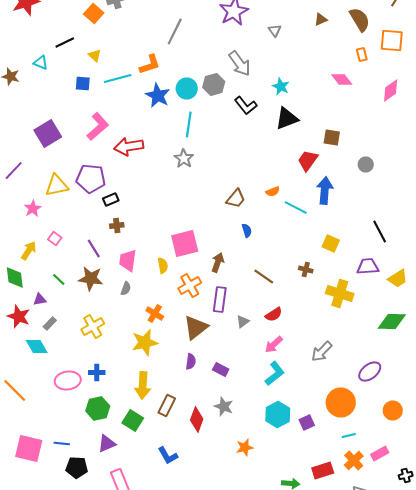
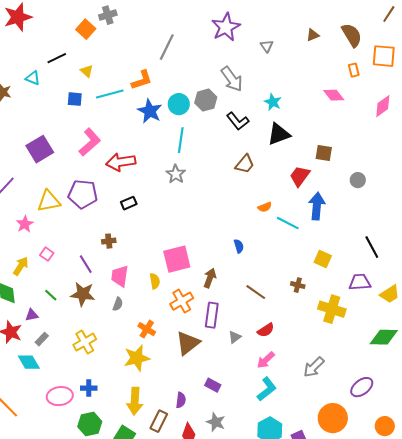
brown trapezoid: (236, 198) -> (245, 164), moved
black rectangle: (111, 200) -> (129, 203), moved
purple semicircle: (191, 362) -> (181, 400), moved

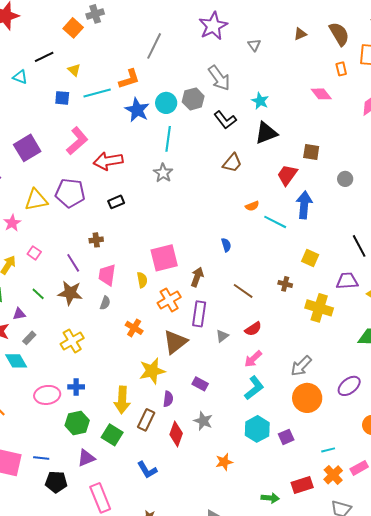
yellow star: (137, 358) -> (152, 371), moved
orange circle: (333, 418) -> (307, 398), moved

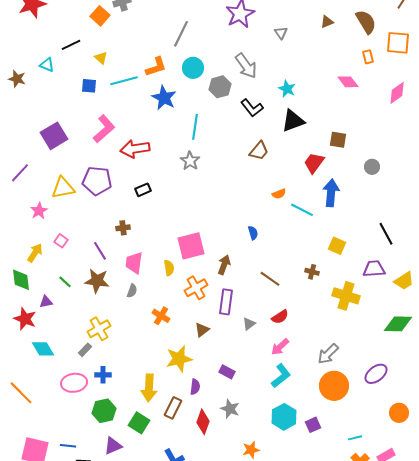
cyan circle: (166, 103) -> (193, 68), moved
gray rectangle: (29, 338) -> (85, 350), moved
brown triangle: (175, 342) -> (202, 330), size x0.6

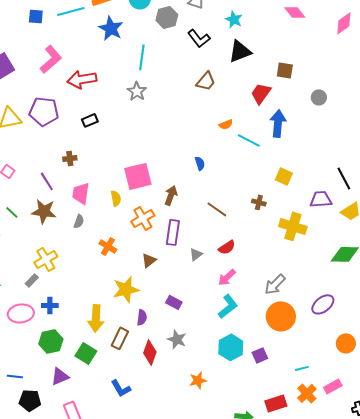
black line: (386, 234) -> (344, 178), moved

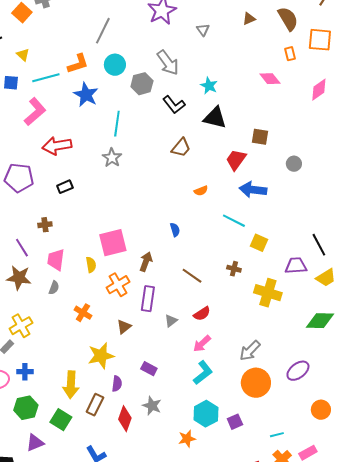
black triangle: (240, 51) -> (215, 118), turned 35
pink L-shape: (51, 59) -> (35, 112), moved
blue arrow: (278, 123) -> (253, 190), turned -88
cyan line: (249, 140) -> (234, 221), moved
orange star: (198, 380) -> (187, 439), moved

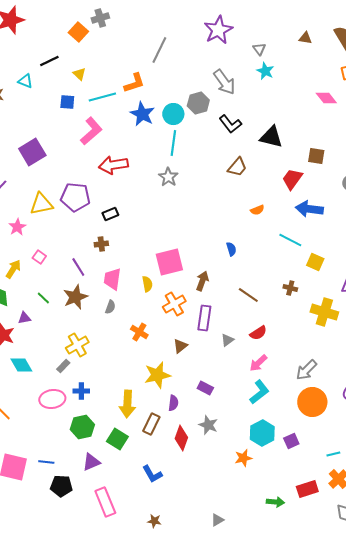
brown triangle: (249, 19) -> (305, 38), turned 32
cyan circle: (115, 65) -> (173, 114), moved
cyan star: (209, 86) -> (265, 71), moved
black rectangle: (65, 187) -> (110, 214), moved
brown star: (19, 278) -> (75, 297), turned -30

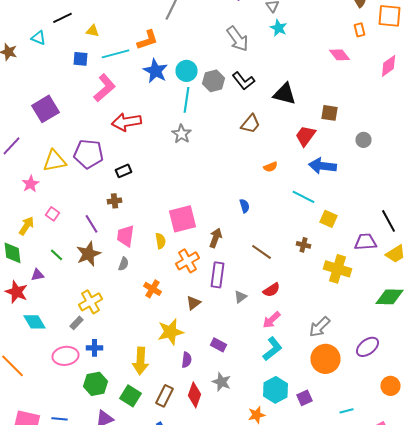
yellow triangle: (79, 74) -> (92, 31), turned -32
gray hexagon: (198, 103) -> (214, 81), moved
brown rectangle: (151, 424) -> (164, 396), moved

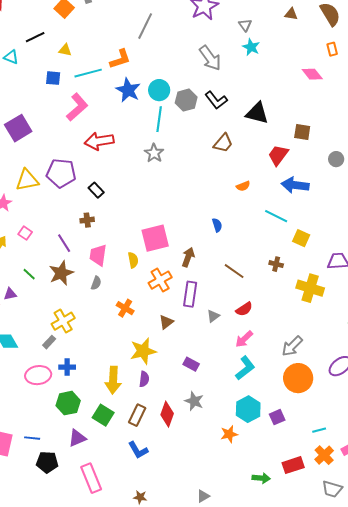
black rectangle: (124, 171) -> (96, 190), turned 70
purple semicircle: (186, 360) -> (144, 379), moved

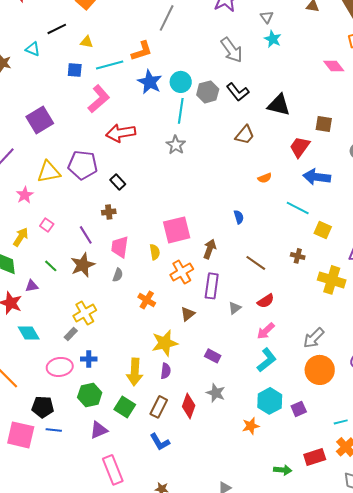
black pentagon: (47, 462) -> (43, 407), moved

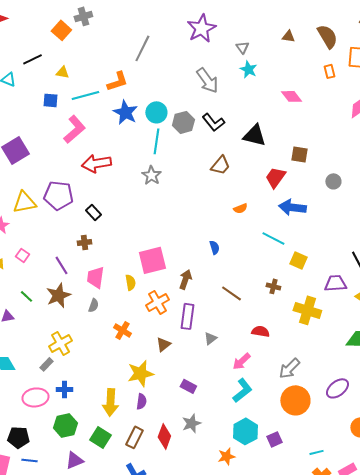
pink diamond: (334, 66) -> (291, 96), moved
red semicircle: (266, 301) -> (260, 331), moved, turned -138
gray star: (216, 393) -> (191, 423), turned 30

